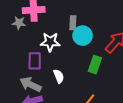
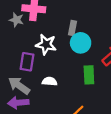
green rectangle: (95, 65) -> (89, 75), turned -30
white semicircle: (59, 76) -> (50, 81), turned -72

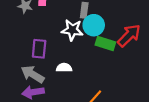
white star: (46, 44) -> (72, 30), moved
green rectangle: (89, 75) -> (105, 44), moved, turned -66

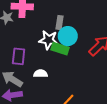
green rectangle: (105, 44) -> (60, 49), moved

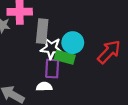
gray rectangle: (59, 23) -> (42, 31), moved, size x1.5
purple rectangle: (19, 56) -> (52, 69), moved

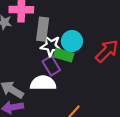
purple rectangle: (52, 69) -> (51, 66), turned -36
white semicircle: (44, 87) -> (43, 83), size x1.6

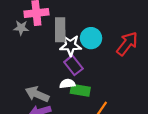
green rectangle: (64, 55) -> (80, 90), moved
white semicircle: (43, 83) -> (67, 84), size x0.6

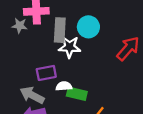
cyan circle: (91, 38) -> (88, 27), moved
purple rectangle: (73, 65) -> (46, 73), moved, turned -66

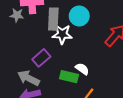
purple rectangle: (46, 73) -> (41, 58), turned -30
white semicircle: (64, 86) -> (82, 69), moved, turned 40

